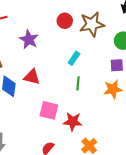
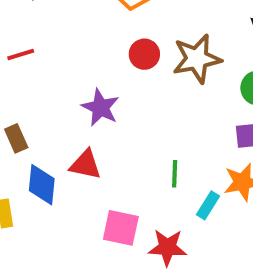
purple star: (29, 39) -> (100, 108), moved
cyan rectangle: (74, 58) -> (208, 205), moved

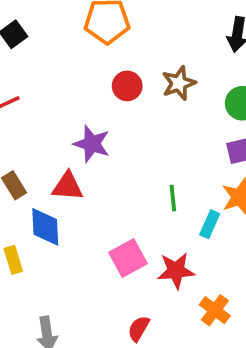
brown star: (197, 59) -> (179, 83), size x0.7
red triangle: (85, 165) -> (68, 186), moved
pink square: (121, 228) -> (128, 258), turned -33

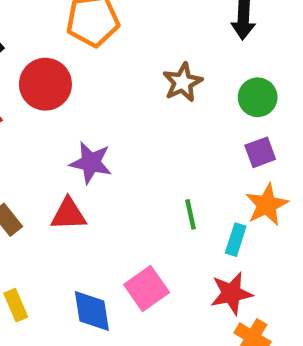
red circle: (127, 86) -> (45, 84), moved, size x1.5
blue diamond: (45, 227) -> (92, 311), moved
red star: (176, 271) -> (231, 293), moved

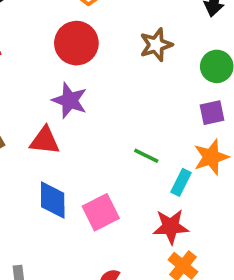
red circle: (45, 84) -> (76, 43), moved
green line: (190, 214) -> (146, 156), turned -60
blue diamond: (92, 311) -> (53, 200), moved

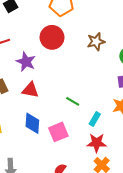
purple star: (70, 100) -> (26, 62), moved
green line: (146, 156) -> (73, 101), moved
cyan rectangle: (181, 182) -> (95, 119), moved

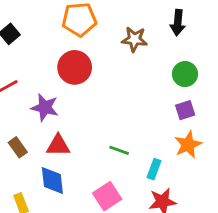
brown star: (96, 42) -> (134, 39), moved, turned 30
blue diamond: (32, 123) -> (52, 181), moved

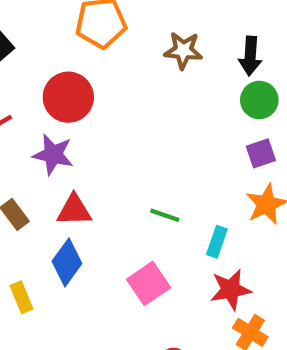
black arrow: (178, 23) -> (250, 56), moved
red circle: (75, 67) -> (68, 97), moved
blue diamond: (52, 181) -> (67, 262), turned 44

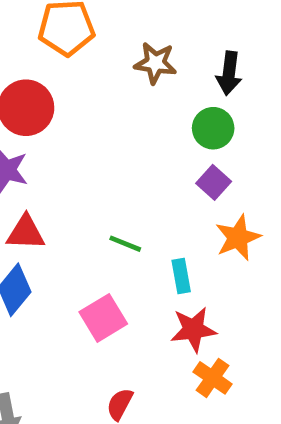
green circle: (259, 100) -> (213, 128), moved
purple square: (261, 153) -> (214, 182), moved, turned -32
cyan rectangle: (217, 242) -> (181, 276), turned -32

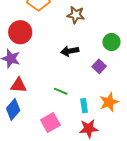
black arrow: (229, 73) -> (70, 51), moved, turned 72
green circle: (213, 128) -> (111, 42), moved
orange star: (238, 238) -> (109, 102), moved

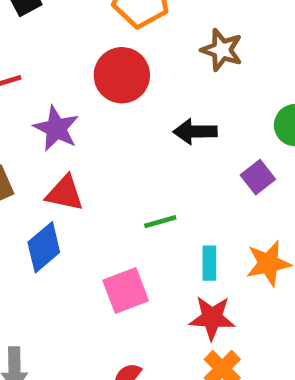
red circle: (20, 32) -> (122, 75), moved
green line: (61, 91) -> (160, 222), turned -48

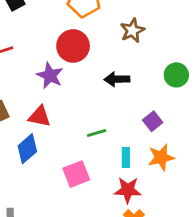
brown star: (222, 50) -> (132, 30), turned 30
purple star: (56, 128) -> (50, 76), moved
purple square: (258, 177) -> (153, 121), moved

